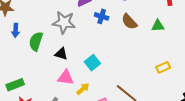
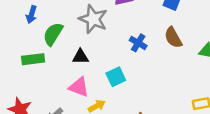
blue cross: (102, 16) -> (138, 43), moved
black triangle: (61, 54) -> (80, 57), turned -32
green rectangle: (15, 85) -> (33, 59), moved

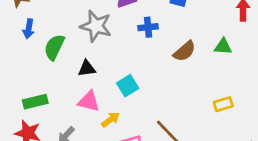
brown semicircle: (173, 38) -> (185, 51), moved, turned -95
blue cross: (138, 43) -> (148, 27), moved, turned -30
green rectangle: (33, 59) -> (35, 102), moved

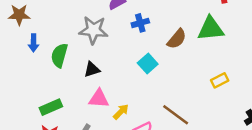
green triangle: (223, 47) -> (211, 29), size x1.6
cyan square: (128, 86) -> (148, 63), moved

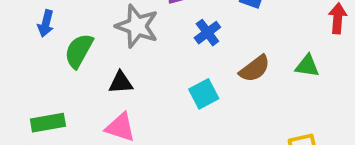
blue cross: (140, 23) -> (207, 33), turned -35
green triangle: (211, 29) -> (307, 66), size x0.6

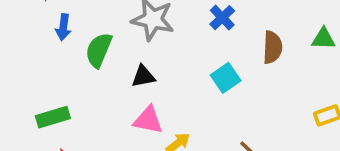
brown semicircle: (255, 69) -> (272, 47), turned -44
green rectangle: (48, 123) -> (53, 117), moved

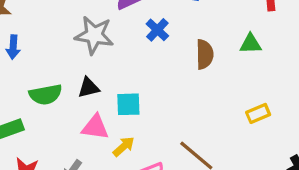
green semicircle: (99, 50) -> (46, 94), moved, turned -120
cyan square: (226, 78) -> (128, 104), moved, turned 36

